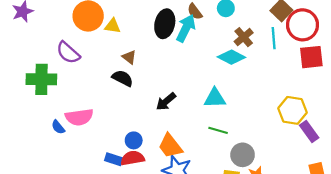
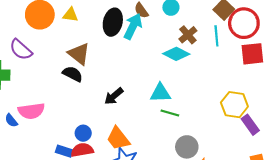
yellow triangle: (113, 26) -> (70, 15), moved
brown triangle: (129, 57) -> (79, 54), size x1.6
green line: (218, 130) -> (170, 113), moved

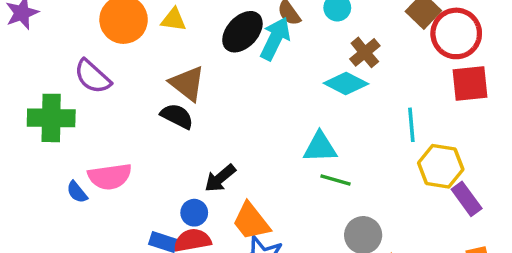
black ellipse: (113, 22) -> (242, 32), turned 30
cyan line: (216, 36) -> (411, 125), moved
black arrow: (114, 96) -> (220, 178), moved

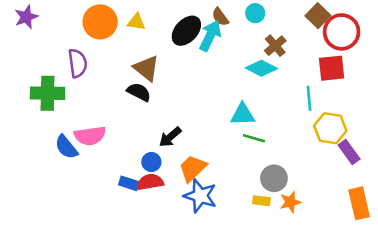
purple semicircle: (93, 77) -> (78, 63), turned -140
red square: (470, 83) -> (332, 68), moved
blue semicircle: (77, 192) -> (66, 147), size x1.5
orange trapezoid: (251, 221) -> (193, 168), turned 84

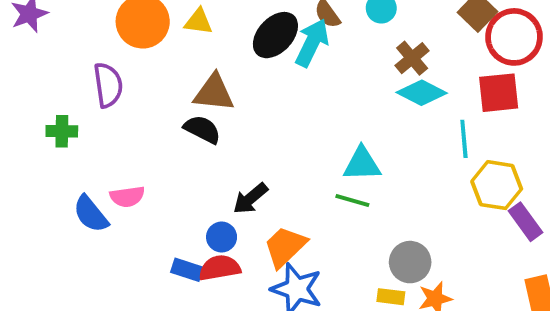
brown triangle: (146, 68) -> (214, 93), turned -32
cyan diamond: (261, 68) -> (422, 93), moved
green cross: (48, 93) -> (62, 131), size x0.6
pink semicircle: (90, 136) -> (127, 197), size x0.7
green line: (254, 138) -> (352, 200), moved

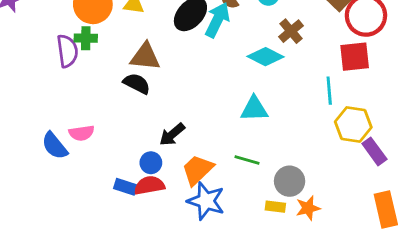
cyan diamond: (422, 93) -> (265, 57), moved
green cross: (62, 131) -> (86, 38), moved
green line: (352, 200) -> (247, 160), moved

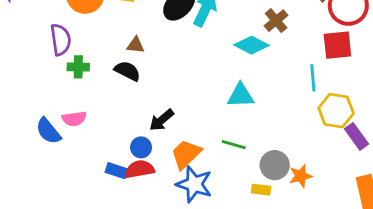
green cross: (86, 38) -> (78, 67), moved
brown triangle: (145, 57) -> (136, 45), size x0.6
orange star: (308, 208) -> (301, 176), moved

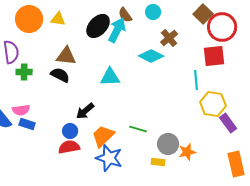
brown triangle: (136, 45) -> (66, 56), size x1.5
cyan triangle: (241, 96) -> (110, 77), moved
blue rectangle: (117, 171) -> (27, 124), moved

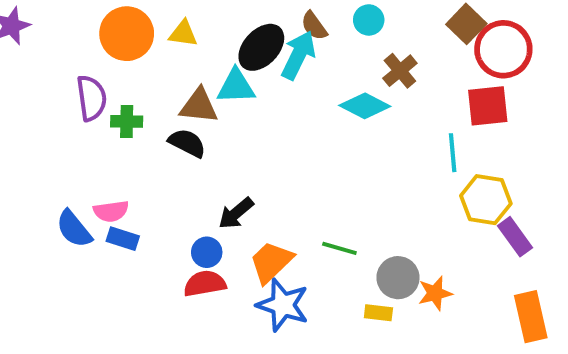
green cross: (24, 72) -> (127, 121), moved
cyan triangle: (110, 77) -> (236, 86), moved

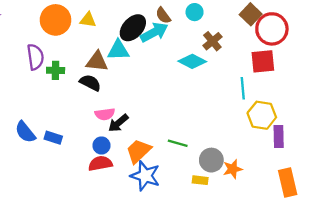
cyan arrow: (298, 55) -> (154, 32), turned 36
pink semicircle: (111, 211) -> (105, 114), moved
purple rectangle: (515, 237) -> (279, 137), turned 35

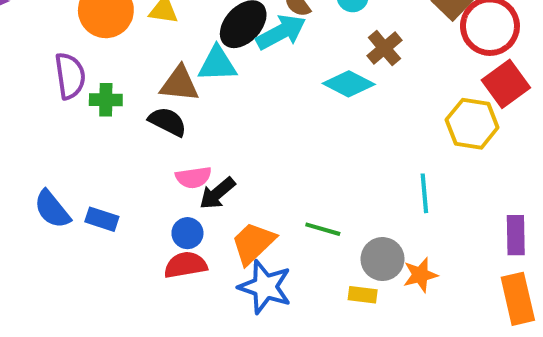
red square: (263, 61) -> (506, 84), moved, turned -30
cyan line: (243, 88) -> (424, 193), moved
yellow hexagon: (262, 115) -> (472, 124), moved
purple rectangle: (279, 137) -> (516, 235), moved

